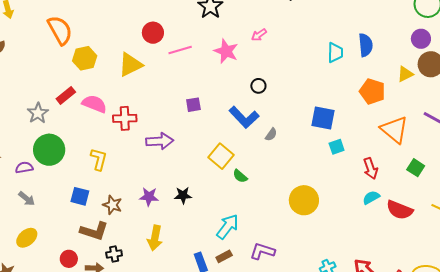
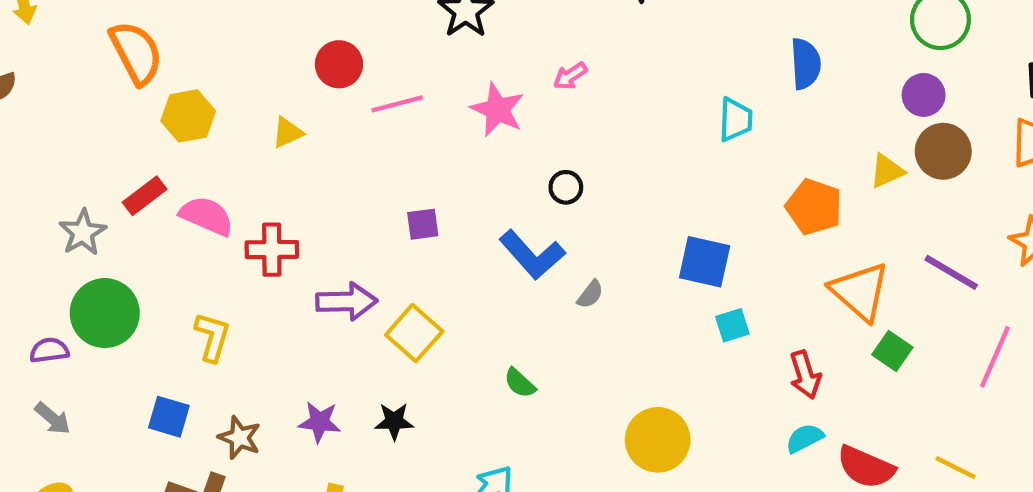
blue semicircle: (366, 45) -> (806, 64), moved
yellow triangle: (130, 65) -> (288, 133), size x0.6
yellow square: (221, 156) -> (414, 333), moved
green square: (416, 168) -> (892, 351), moved

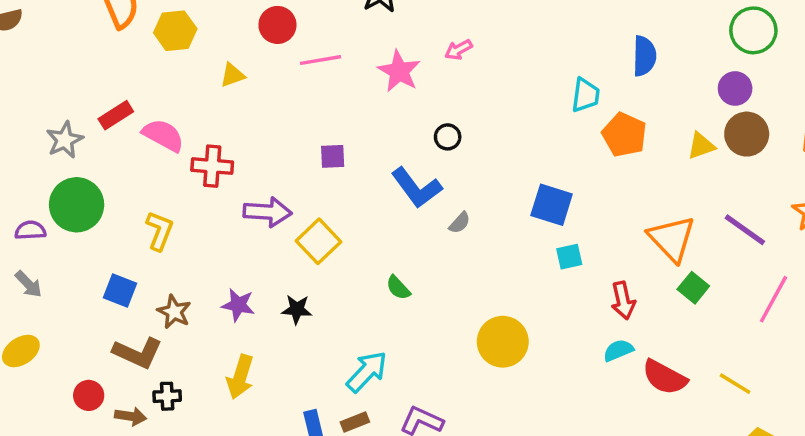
yellow hexagon: (188, 116) -> (175, 31), moved
orange pentagon: (814, 207) -> (624, 135), moved

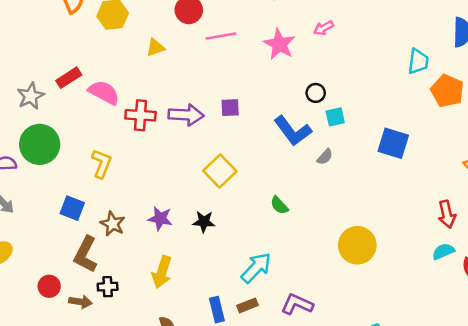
purple arrow: (267, 212) -> (186, 115), moved
cyan square: (569, 257) -> (335, 117), moved
brown L-shape: (138, 353) -> (85, 254), turned 93

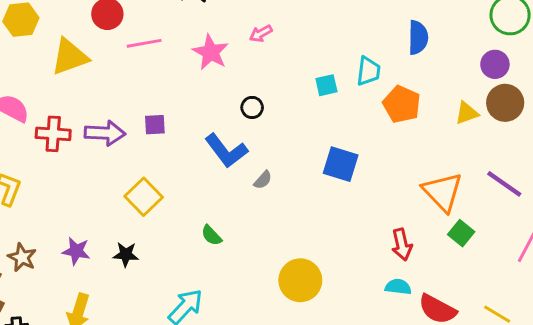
yellow triangle: (155, 47) -> (70, 57), size x1.8
cyan square: (335, 117) -> (326, 85), moved
cyan semicircle: (443, 251) -> (398, 287), turned 30

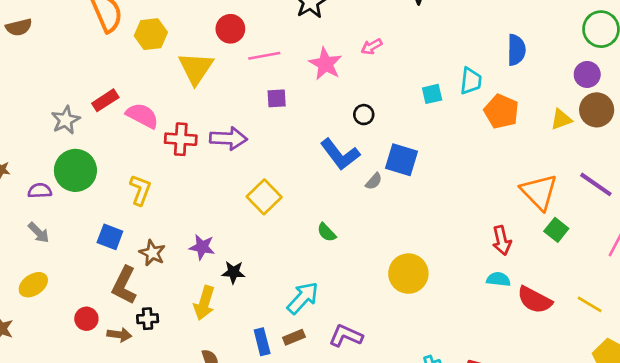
yellow triangle: (70, 57) -> (196, 68), turned -36
purple square: (155, 125) -> (277, 98), moved
blue square: (341, 164) -> (402, 160), moved
black star: (126, 254) -> (233, 272), moved

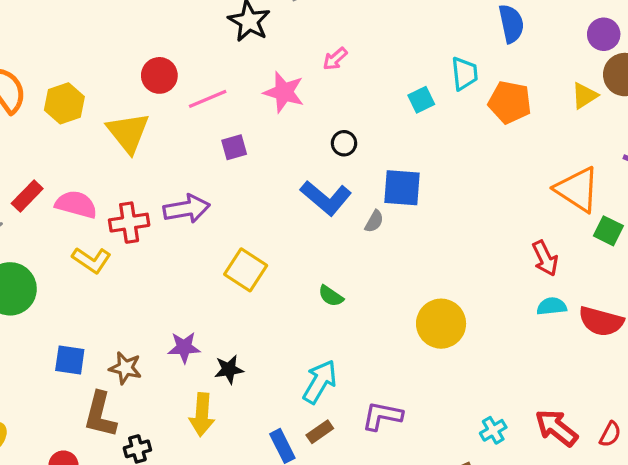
yellow L-shape: (140, 190) -> (92, 260), moved, turned 116

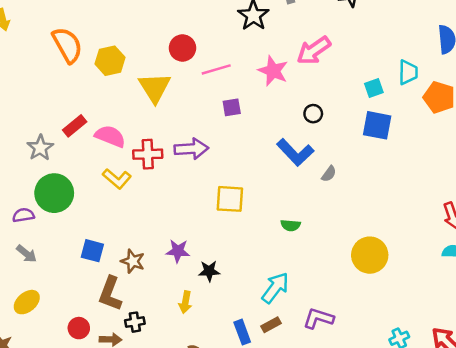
pink arrow: (335, 59) -> (314, 50), size x1.8
blue square: (402, 188) -> (377, 125), moved
yellow square: (246, 270) -> (230, 199), turned -36
green semicircle: (331, 296) -> (291, 225), turned -36
yellow arrow: (202, 415) -> (185, 302), size x0.7

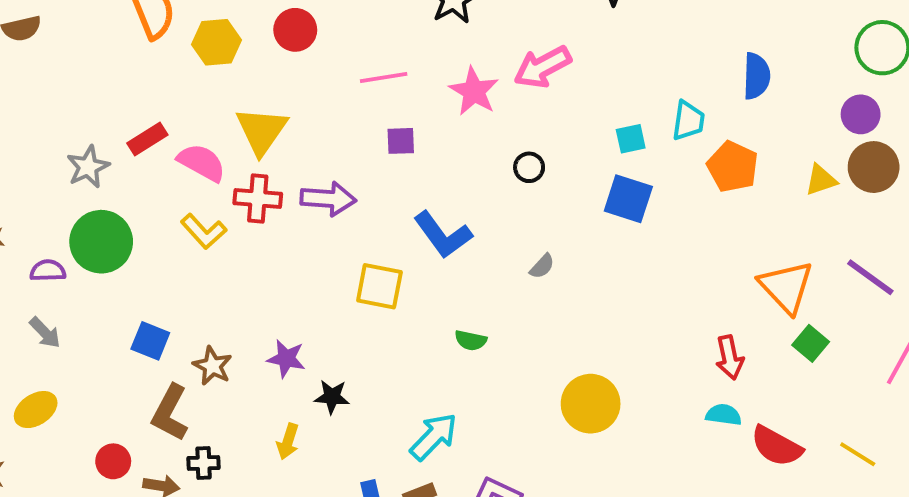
red circle: (182, 48) -> (295, 30), moved
yellow triangle: (155, 88) -> (262, 131), moved
blue L-shape: (295, 152) -> (443, 235), moved

